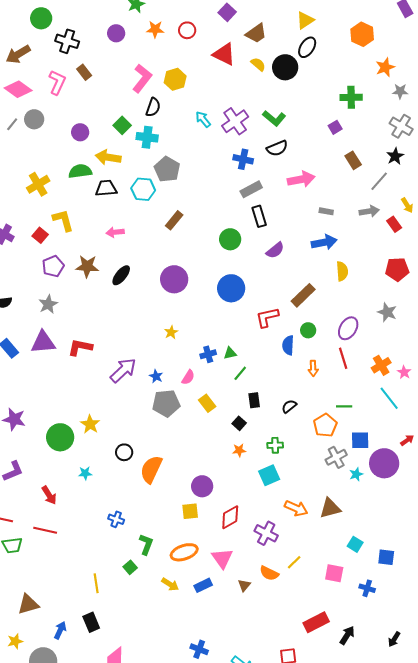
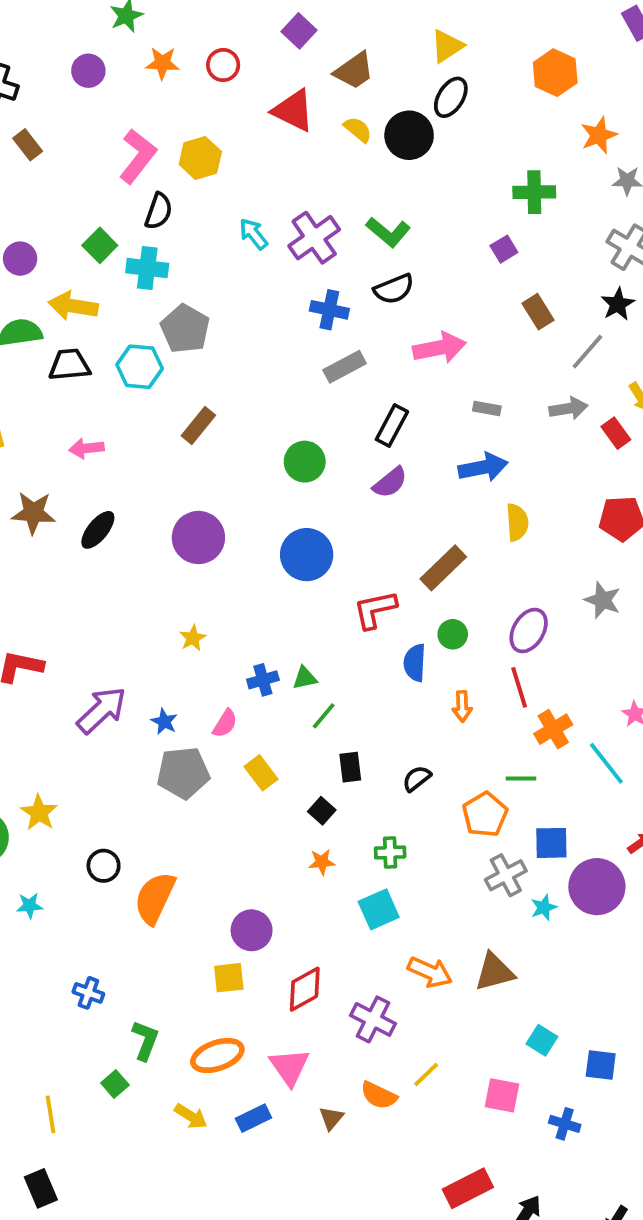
black rectangle: (259, 216) -> (392, 426), moved, turned 45
orange cross: (381, 365) -> (553, 729), moved

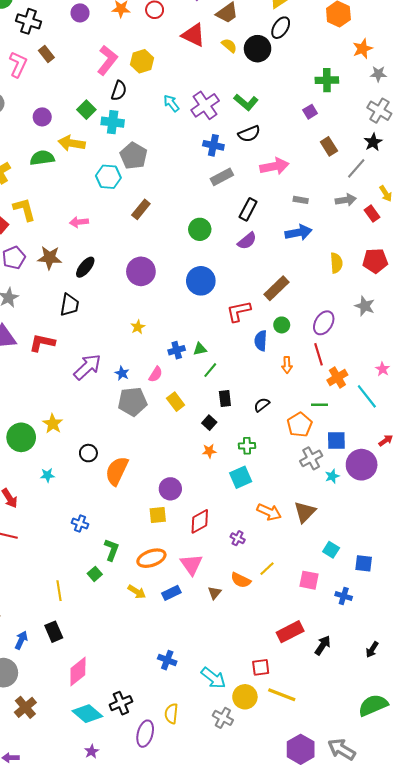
black trapezoid: (69, 365) -> (69, 305), moved, turned 105
yellow semicircle: (517, 522) -> (336, 263), moved
brown triangle: (494, 972) -> (305, 512), turned -30
purple cross: (373, 1019) -> (238, 538), size x0.6

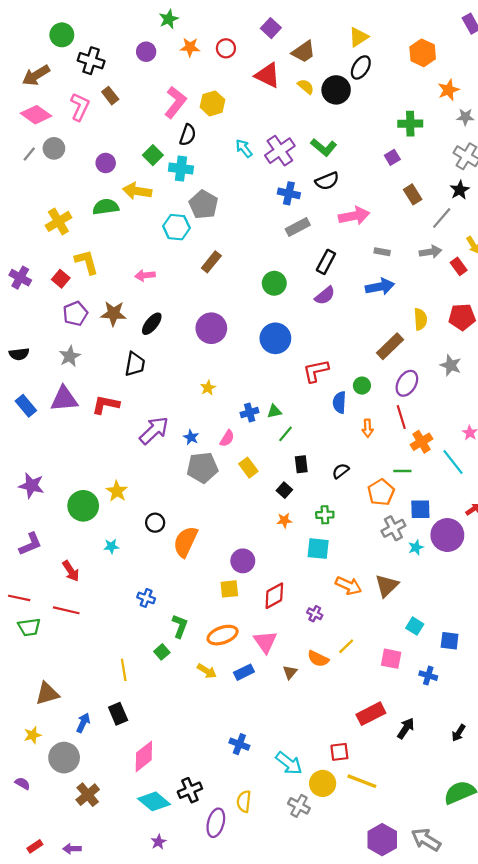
brown rectangle: (276, 288) -> (390, 346), moved
cyan square: (241, 477) -> (318, 549), turned 30

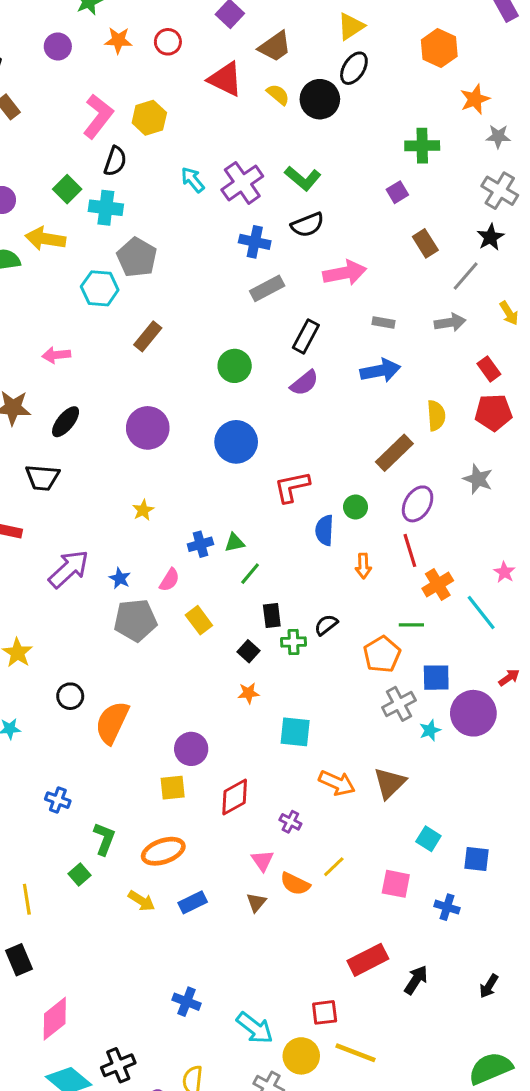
red rectangle: (459, 266) -> (489, 369), moved
black trapezoid: (135, 364) -> (42, 478), turned 85
green cross: (325, 515) -> (294, 642), moved
pink triangle: (265, 642) -> (262, 861), moved, size x0.7

